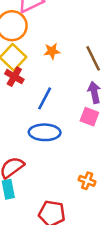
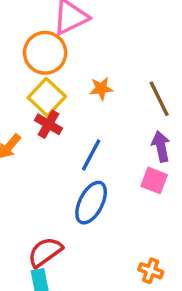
blue ellipse: (45, 132) -> (91, 203), turned -64

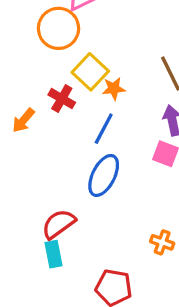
orange star: (101, 89) -> (114, 89), moved
yellow square: (47, 97) -> (90, 72), moved

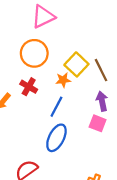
orange circle: (59, 28) -> (34, 53), moved
yellow square: (90, 72) -> (76, 64), moved

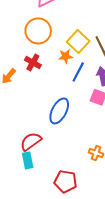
blue line: (56, 107) -> (78, 72), moved

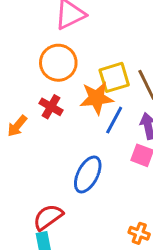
yellow square: (78, 41) -> (114, 77), turned 30
orange star: (66, 56) -> (97, 98), size x1.6

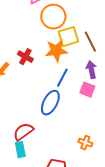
orange circle: (58, 63) -> (53, 17), moved
blue line: (114, 120) -> (62, 78), moved

